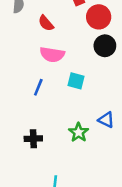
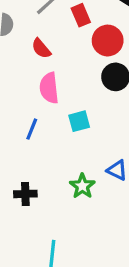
pink semicircle: (52, 55) -> (49, 88), turned 75
cyan square: (76, 81) -> (79, 121), turned -30

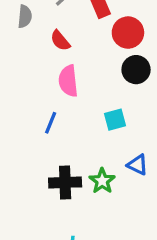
cyan square: (79, 121) -> (115, 120), moved
black cross: (25, 194) -> (65, 182), moved, size x1.4

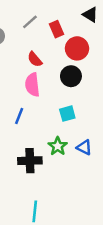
red semicircle: (60, 41) -> (35, 59), moved
black circle: (136, 70) -> (71, 76), moved
green star: (102, 181) -> (58, 146), moved

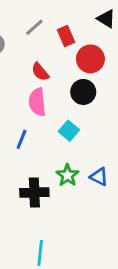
cyan square: (67, 114) -> (69, 131), moved, turned -35

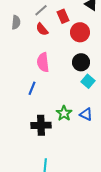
red semicircle: (40, 72) -> (42, 29), moved
black circle: (83, 92) -> (81, 62), moved
cyan square: (69, 131) -> (88, 81), moved

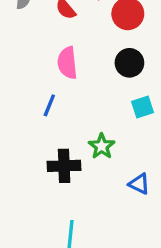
cyan square: (88, 81) -> (143, 107), moved, turned 32
blue triangle: (86, 114) -> (139, 184), moved

